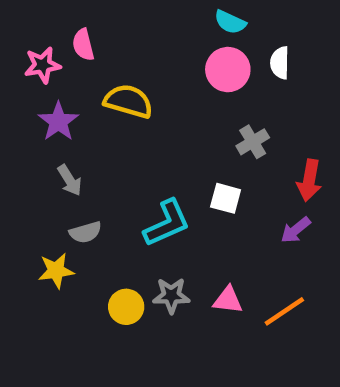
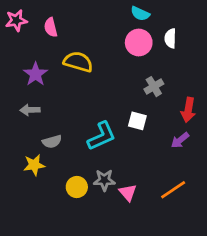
pink star: (43, 65) -> (16, 20), moved
gray arrow: (70, 180) -> (30, 110), moved, turned 120
pink triangle: (228, 300) -> (128, 193), moved, turned 42

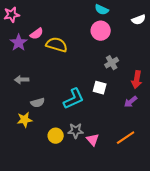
pink semicircle: (51, 27) -> (37, 34), moved, turned -112
white semicircle: (170, 38) -> (139, 20), moved, turned -112
purple star: (36, 74) -> (19, 43), moved

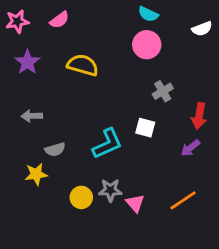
pink semicircle: (37, 34) -> (59, 20), moved

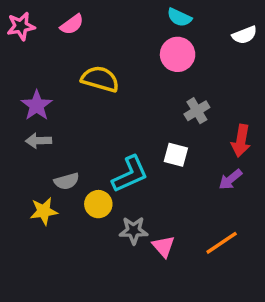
purple star: (27, 62) -> (37, 105), moved
yellow circle: (81, 197) -> (98, 204), moved

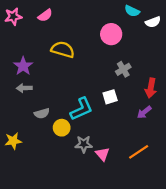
cyan semicircle: (179, 17) -> (132, 11), moved
white square: (176, 155) -> (110, 97), turned -32
yellow star: (44, 211) -> (13, 141), moved

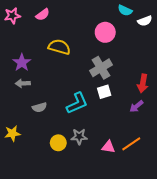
gray cross: (123, 69) -> (101, 68), moved, size x1.5
yellow circle: (62, 128) -> (58, 143), moved
pink triangle: (102, 154) -> (108, 147), moved, turned -40

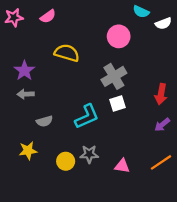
purple arrow: (136, 106) -> (162, 125), moved
yellow star: (12, 133) -> (28, 151), moved
orange line: (131, 144) -> (161, 162), moved

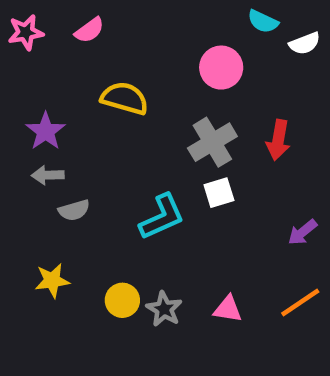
red arrow: (161, 94) -> (278, 140), moved
gray semicircle: (44, 121) -> (74, 210), moved
gray star: (89, 154) -> (164, 309), moved, turned 30

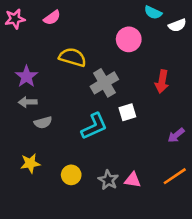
gray cross: (212, 142) -> (104, 83), moved
gray star: (164, 309) -> (108, 180), moved

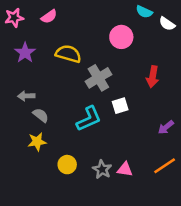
white semicircle: (177, 25) -> (167, 24), turned 56
purple star: (26, 76) -> (25, 53), moved
gray semicircle: (43, 122) -> (41, 115), turned -126
yellow star: (30, 163) -> (37, 142), moved

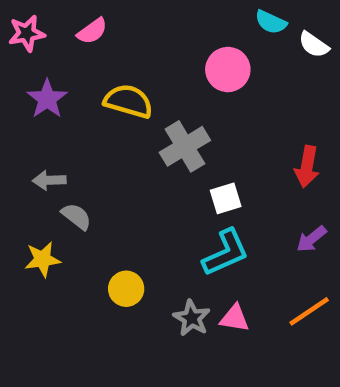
red arrow: (153, 77) -> (307, 167), moved
cyan L-shape: (89, 119) -> (226, 253), moved
yellow star: (37, 142) -> (43, 259), moved
yellow circle: (67, 165) -> (126, 289), moved

